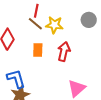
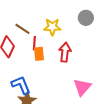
red line: (36, 11) -> (34, 43), moved
brown line: (35, 24) -> (22, 29), moved

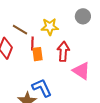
blue L-shape: (21, 85) -> (42, 88), moved
pink triangle: (82, 87) -> (81, 71), moved, turned -36

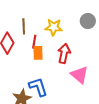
brown line: (20, 30) -> (24, 26), turned 49

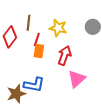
pink triangle: (79, 75) -> (77, 79), turned 30
blue L-shape: (38, 87) -> (34, 85), turned 110

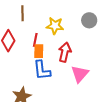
brown line: (29, 23) -> (22, 13), moved
blue L-shape: (34, 85) -> (42, 70), moved, turned 80

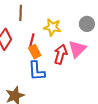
orange rectangle: (39, 51) -> (35, 52), turned -32
pink triangle: (80, 74) -> (77, 49), moved

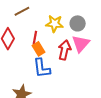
brown line: (21, 13) -> (22, 11), turned 63
gray circle: (87, 24) -> (78, 23), moved

